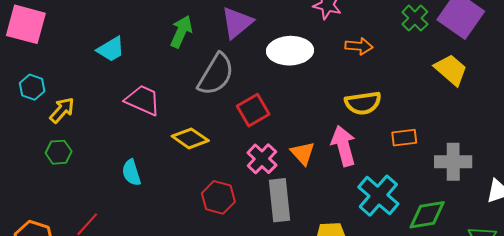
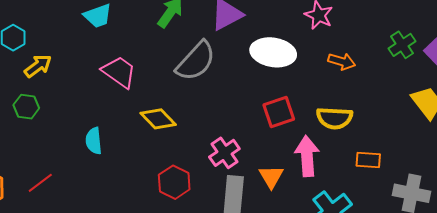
red square: (253, 110) -> (279, 112), moved
orange triangle: (303, 153) -> (271, 177), moved

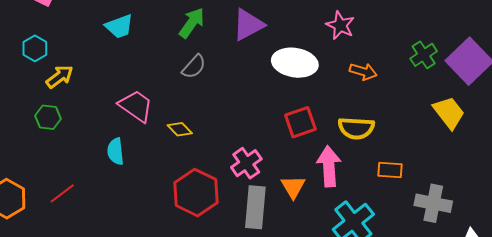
gray semicircle: (196, 61) -> (194, 67), moved, size x0.6
pink trapezoid: (119, 72) -> (136, 106), moved
yellow diamond: (158, 119) -> (180, 129), size x0.7
red hexagon: (174, 182) -> (196, 193), size x1.4

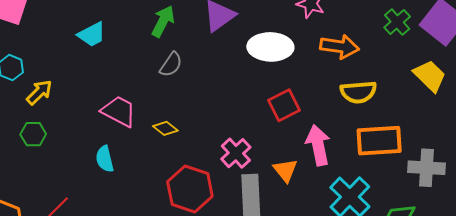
orange arrow: (363, 72) -> (339, 47), size x1.4
yellow semicircle: (356, 128) -> (358, 92), moved
orange rectangle: (390, 170) -> (379, 141), size x1.8

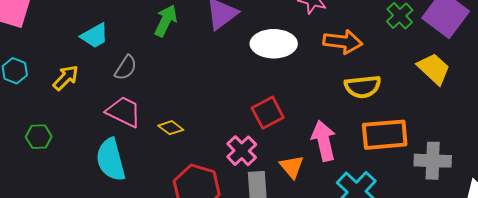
gray semicircle: (171, 64) -> (126, 68), moved
yellow arrow: (39, 92) -> (66, 78), moved
red square: (284, 105) -> (268, 113), moved
cyan semicircle: (105, 159) -> (111, 160), size x1.6

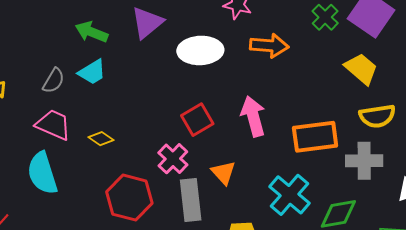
green arrow: (166, 21) -> (92, 32), turned -92
cyan trapezoid: (95, 36) -> (92, 72), moved
yellow semicircle: (363, 87) -> (377, 116), moved
pink arrow: (324, 141) -> (253, 116), moved

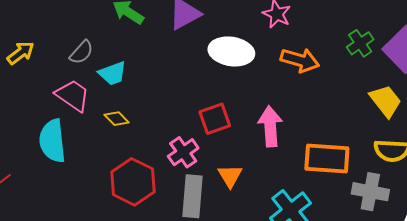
cyan trapezoid: (92, 72) -> (113, 73), moved

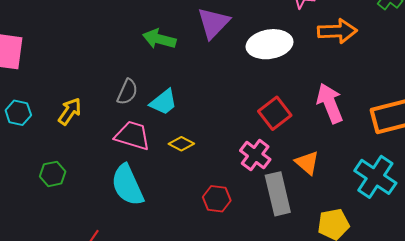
red hexagon: (133, 182) -> (217, 199), size x0.6

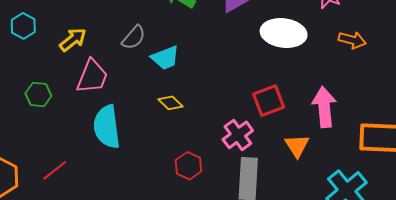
orange arrow: (337, 31) -> (352, 40), size x0.7
pink trapezoid: (132, 136) -> (92, 76), moved, turned 78
orange triangle: (307, 163) -> (297, 146), moved

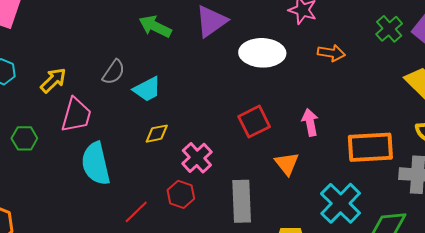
yellow diamond: (170, 103) -> (157, 134), turned -50
pink arrow: (324, 107) -> (310, 122), size x0.7
pink cross: (238, 135) -> (197, 158), moved
red line: (55, 170) -> (136, 212), moved

